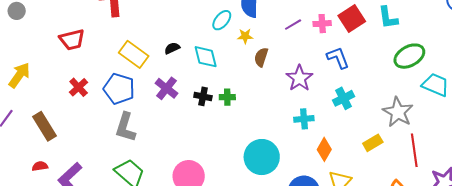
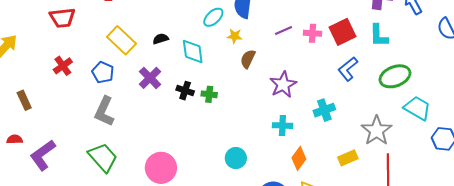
blue L-shape: (338, 58) -> (348, 69), moved, turned -115
blue pentagon: (119, 89) -> (103, 72), size x0.7
brown rectangle: (45, 126) -> (24, 100), size x0.7
cyan circle: (262, 157) -> (236, 158), size x0.6

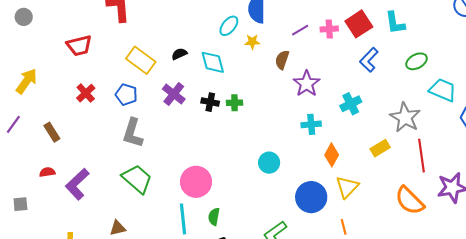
brown semicircle: (248, 59) -> (282, 60), moved
green ellipse: (395, 76) -> (417, 61), size x0.7

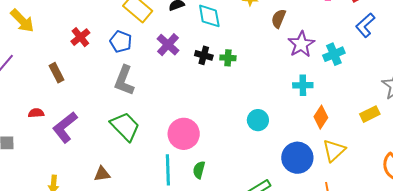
yellow arrow: (27, 81) -> (22, 21), turned 96
cyan cross: (351, 104) -> (334, 54), moved
brown rectangle: (52, 132) -> (57, 73), moved

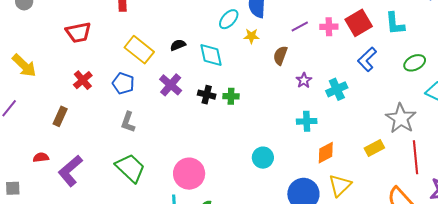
purple star: (301, 44) -> (304, 80), size x0.6
brown rectangle: (57, 73) -> (60, 116), turned 54
gray L-shape: (124, 80) -> (128, 122), size x0.7
orange diamond: (321, 117) -> (326, 153), turned 30

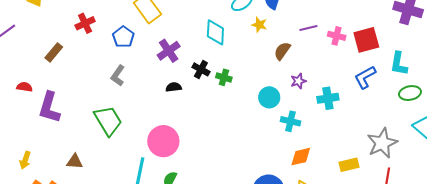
cyan L-shape: (395, 24) -> (399, 64), moved
black semicircle: (178, 45) -> (174, 87), moved
cyan circle: (263, 158) -> (269, 97), moved
purple L-shape: (70, 171) -> (49, 107), turned -48

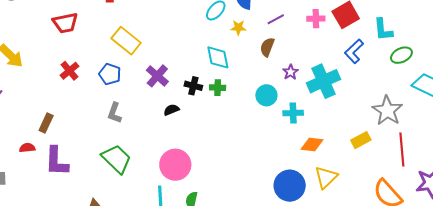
purple line: (308, 28) -> (276, 19), moved
cyan diamond: (215, 32) -> (218, 57), moved
brown rectangle: (54, 52) -> (46, 123), moved
cyan cross: (328, 98) -> (323, 81), size x1.5
orange diamond: (301, 157) -> (312, 144), turned 35

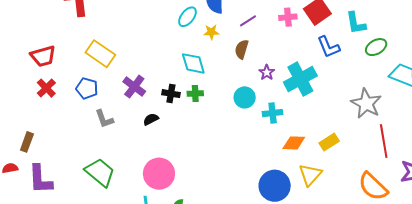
red trapezoid: (65, 23) -> (43, 56), moved
blue L-shape: (354, 51) -> (328, 47), turned -65
gray L-shape: (114, 113) -> (104, 119), moved, turned -35
yellow rectangle: (361, 140) -> (329, 142), moved

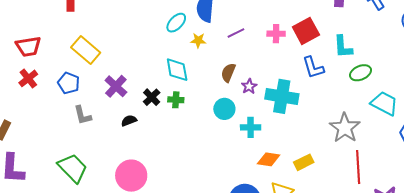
brown semicircle: (242, 49) -> (228, 73), moved
cyan cross: (300, 79) -> (282, 96), turned 32
black cross: (171, 94) -> (152, 97), turned 30

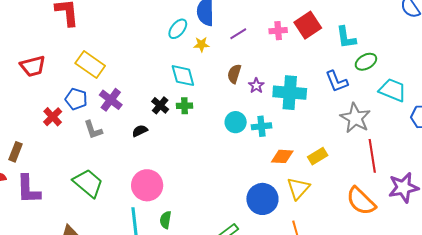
blue L-shape: (313, 68) -> (337, 81), moved
red cross: (28, 78) -> (53, 117), moved
purple cross: (116, 86) -> (111, 100), moved
cyan circle: (224, 109) -> (236, 122), moved

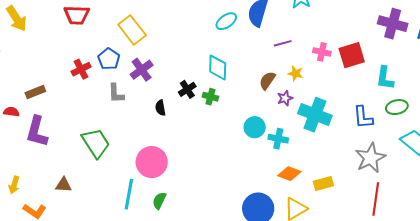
yellow star: (201, 44) -> (296, 73), moved
black semicircle: (140, 131) -> (160, 108), turned -91
brown rectangle: (16, 152) -> (35, 92), turned 30

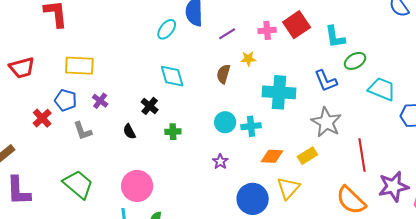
yellow rectangle: (132, 30) -> (79, 66), turned -32
purple cross: (142, 70) -> (100, 101), size x0.7
green cross: (210, 97) -> (173, 132), moved
purple star: (285, 98) -> (220, 161), moved
gray star: (370, 158) -> (326, 122), moved

